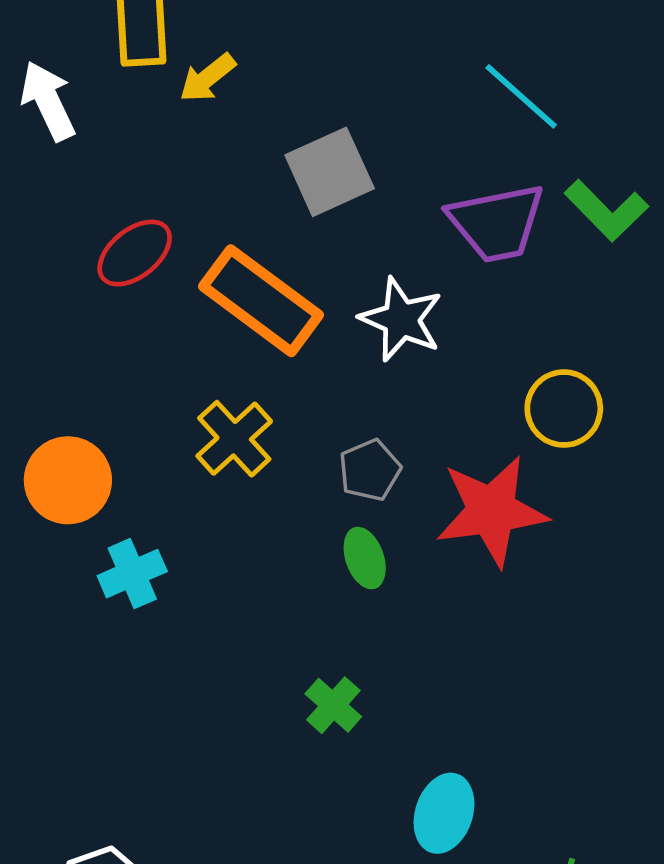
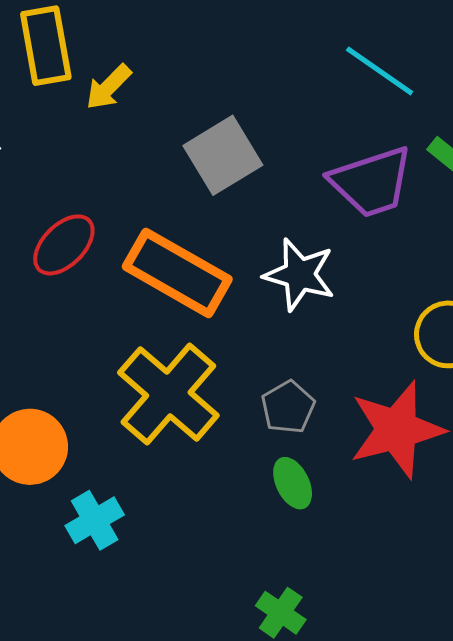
yellow cross: (234, 439) -> (168, 394), size x1.5

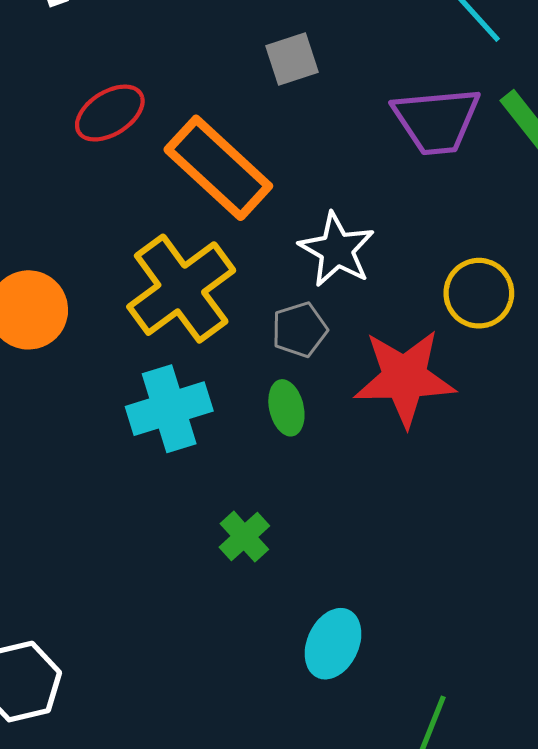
gray square: (223, 155) -> (292, 59), size x0.7
white star: (299, 275) -> (337, 250), moved
cyan cross: (95, 520) -> (169, 409), moved, size x1.4

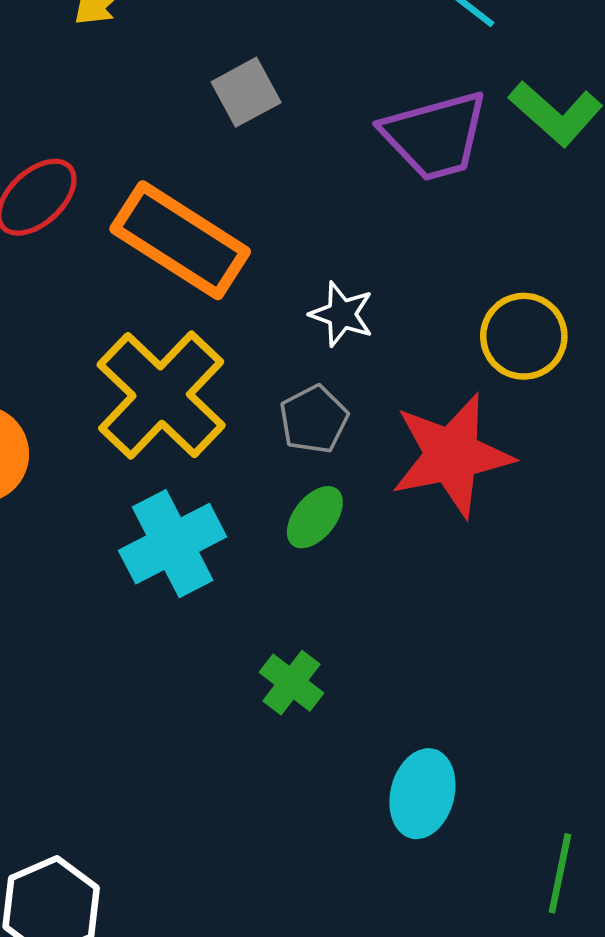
white star: (337, 250) -> (342, 314), size x0.7
green ellipse: (286, 408) -> (315, 517), turned 62

